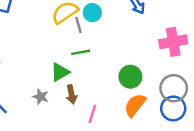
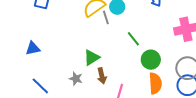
green line: (81, 52) -> (133, 39), moved, turned 63
orange semicircle: (135, 105) -> (155, 83), turned 140

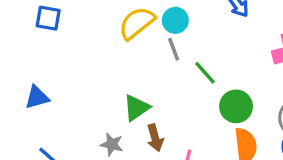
gray line: (106, 17) -> (174, 49), moved

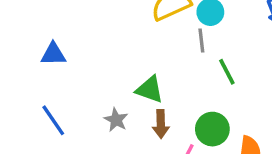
green circle: (236, 106) -> (212, 129), moved
green triangle: (136, 108) -> (150, 89), turned 40

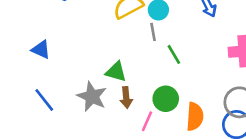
blue triangle: (53, 54) -> (41, 50), turned 30
gray star: (116, 120) -> (92, 96), size x1.6

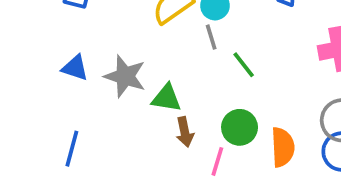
blue triangle: (41, 50) -> (75, 68), moved
gray star: (92, 96) -> (125, 76), moved
blue line: (44, 100) -> (72, 149), turned 60

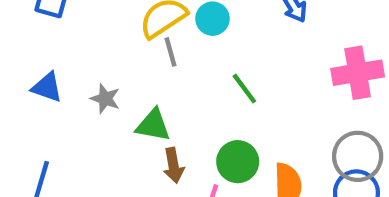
gray line: (211, 37) -> (170, 52), moved
gray star: (125, 76) -> (105, 99), size x0.6

